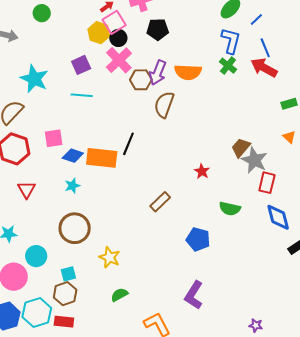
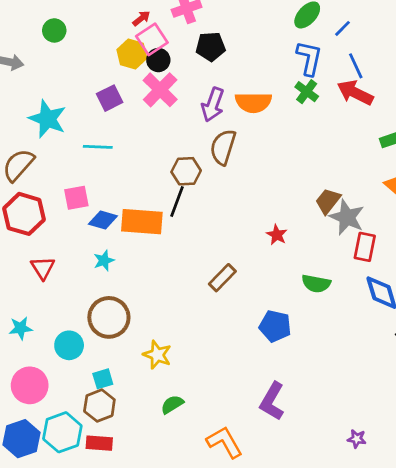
brown hexagon: (141, 80) -> (186, 171), moved
cyan line: (82, 95) -> (98, 147), moved
cyan circle: (36, 256) -> (69, 345), moved

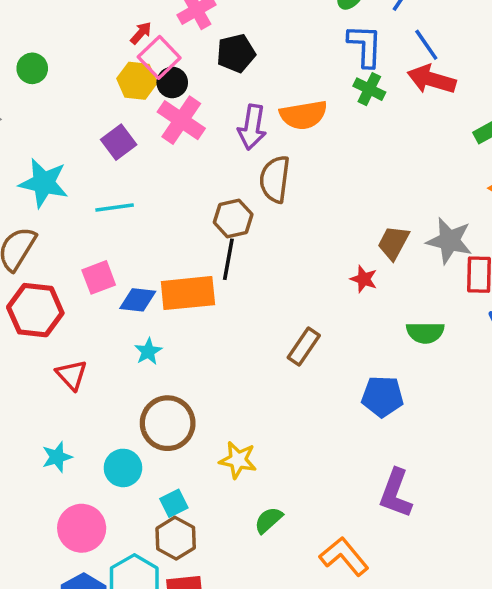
brown trapezoid: (328, 201) -> (393, 243), moved

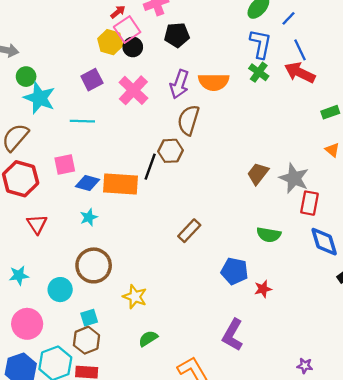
green circle: (32, 68) -> (26, 77), moved
pink cross: (181, 120) -> (133, 90), moved
brown hexagon: (233, 218) -> (170, 151), moved
red star: (364, 279) -> (263, 289), moved, turned 30

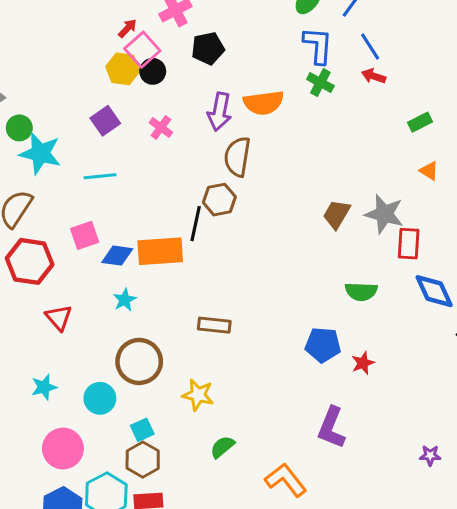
red arrow: (300, 73) -> (374, 76), size x0.6
pink cross: (133, 90) -> (161, 127), size x0.6
brown rectangle: (189, 231) -> (214, 325), moved, turned 60

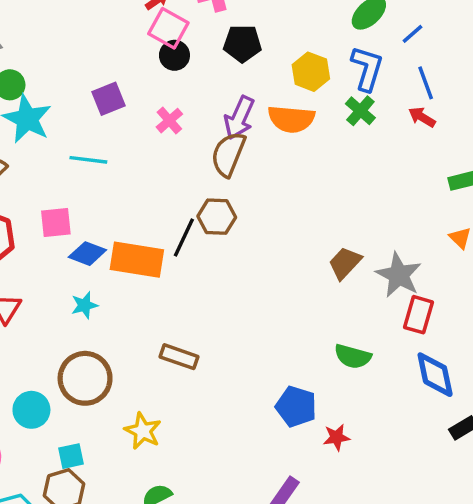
pink square: (142, 50) -> (168, 28), turned -32
yellow hexagon: (123, 69) -> (311, 72), moved
brown semicircle: (237, 157) -> (228, 154), moved

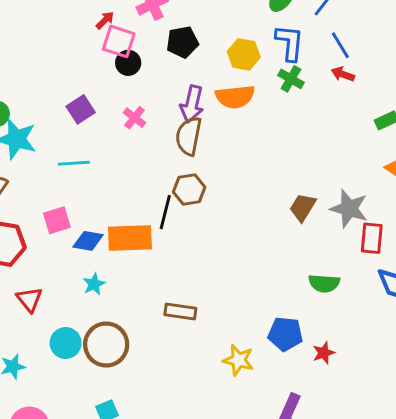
cyan circle: (31, 410) -> (66, 343), moved
yellow star: (143, 431) -> (238, 360), moved

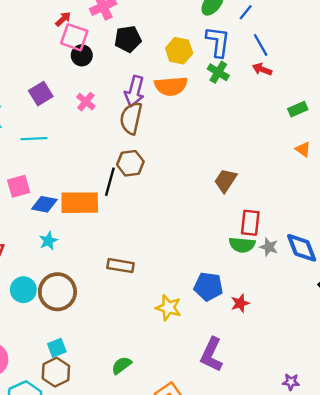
gray star: (349, 209) -> (269, 247), moved, size x0.6
red rectangle: (372, 238) -> (250, 223), moved

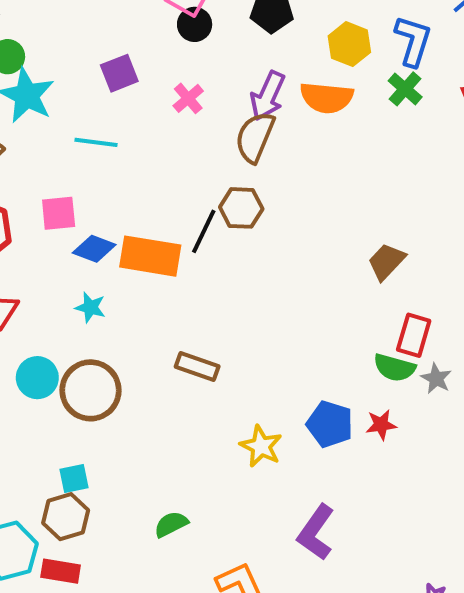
cyan star: (48, 241) -> (90, 307), turned 30
red star: (240, 303) -> (381, 425), moved

